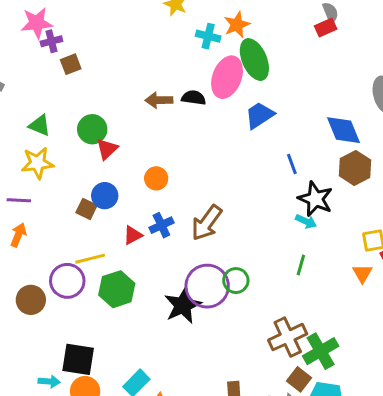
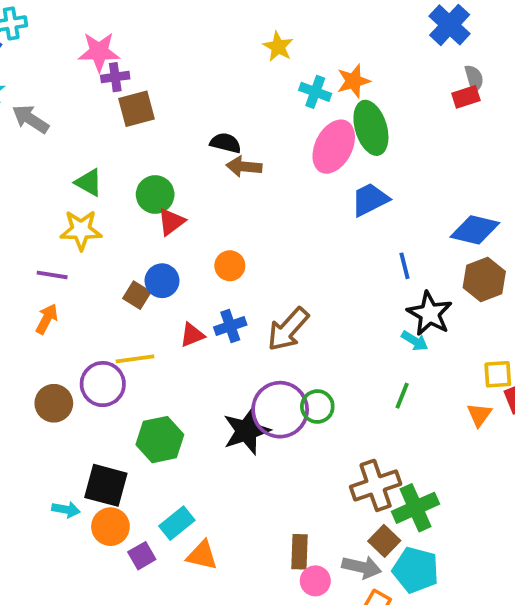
brown square: (71, 64) -> (137, 109), size x1.4
black semicircle: (194, 98) -> (225, 143), moved
blue diamond: (344, 130) -> (475, 230), turned -60
green hexagon: (117, 289) -> (160, 440), moved

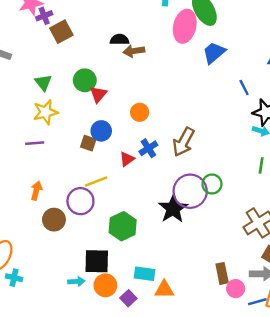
green triangle: (89, 182) -> (43, 83), turned 36
orange arrow: (47, 319) -> (36, 191), moved
cyan rectangle: (177, 523) -> (145, 274), turned 60

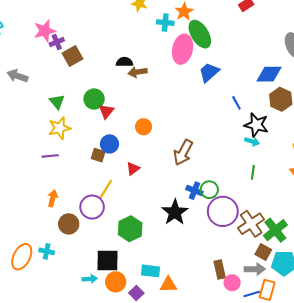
blue cross: (148, 148) -> (194, 191), moved, turned -35
yellow line: (96, 182) -> (106, 189), turned -36
purple circle: (190, 191) -> (223, 211), moved
cyan cross: (14, 278) -> (47, 251), moved

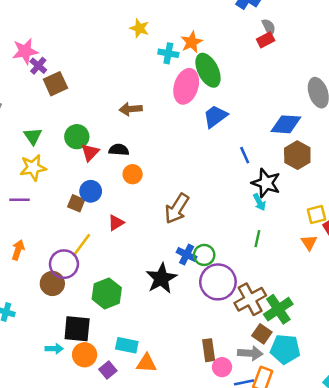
purple cross: (57, 42) -> (38, 66), turned -32
black semicircle: (124, 62) -> (119, 150), moved
cyan arrow: (252, 141) -> (259, 202), turned 40
brown circle: (69, 224) -> (52, 283), moved

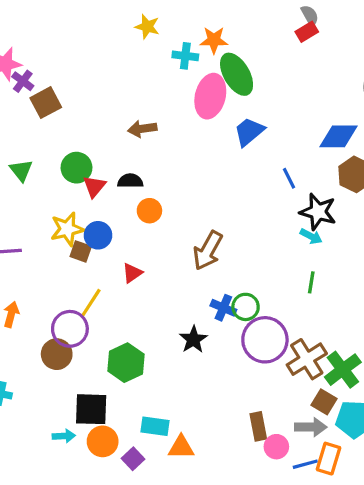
orange star: (192, 42) -> (214, 40), turned 30
yellow star: (33, 168) -> (67, 229), moved
cyan arrow: (259, 202) -> (311, 236), turned -30
black star: (161, 278) -> (193, 340), size x0.7

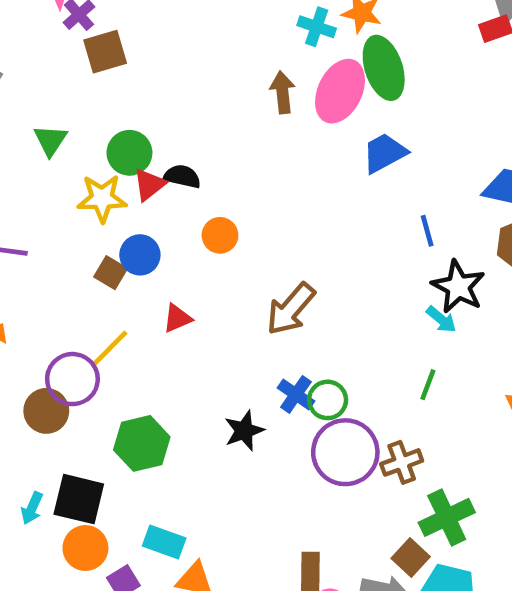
brown arrow: (142, 129) -> (282, 92), moved, turned 80
black semicircle: (130, 181) -> (182, 176), moved
yellow star: (67, 229) -> (102, 198), moved
brown cross: (307, 359) -> (402, 462), moved, size x0.7
cyan arrow: (64, 436) -> (32, 508), moved, turned 105

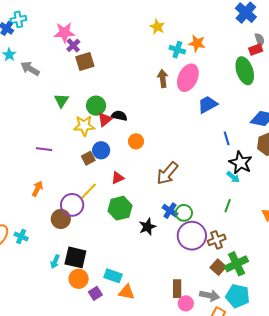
green ellipse: (384, 68) -> (245, 71), moved
brown square: (111, 273) -> (88, 158), turned 32
green hexagon: (142, 443) -> (120, 208), moved
brown square: (411, 557) -> (218, 267), moved

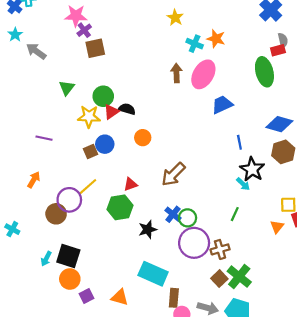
red triangle: (118, 178) -> (130, 184), moved
green cross: (237, 264) -> (239, 277), turned -30
cyan rectangle: (113, 276) -> (153, 274), moved, size x1.5

